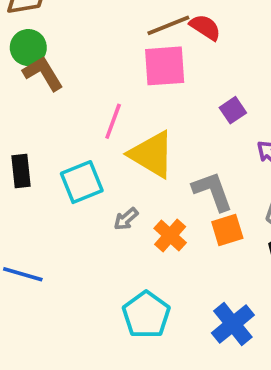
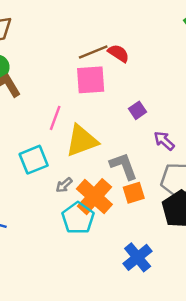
yellow triangle: (152, 154) -> (82, 141), turned -51
orange cross: (170, 236) -> (94, 197), size x1.6
cyan pentagon: (146, 315) -> (78, 218), moved

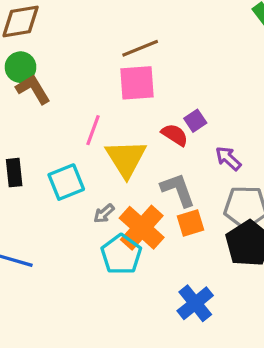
red semicircle: (119, 53) -> (175, 135), moved
yellow triangle: (82, 141) -> (126, 158), turned -42

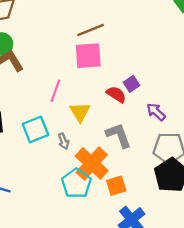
yellow triangle: (126, 158) -> (80, 112), size x0.7
gray arrow: (104, 214) -> (64, 141), moved, turned -70
orange square: (190, 223) -> (116, 186), moved

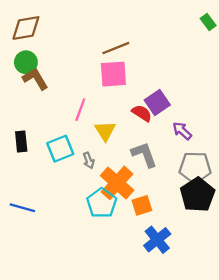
purple square: (131, 84) -> (157, 102), size x1.5

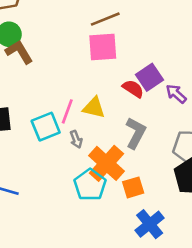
pink line: (80, 110) -> (67, 111), moved
yellow triangle: (105, 131) -> (94, 108), turned -45
purple arrow: (182, 131) -> (176, 94), moved
gray L-shape: (144, 155) -> (136, 133), turned 48

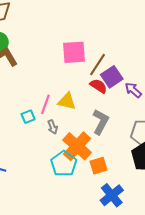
brown line: (105, 19) -> (97, 65), moved, turned -35
cyan square: (46, 127) -> (28, 117), size x0.6

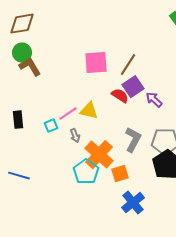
brown line: (97, 65) -> (128, 65), moved
pink line: (45, 104) -> (68, 114), turned 36
gray L-shape: (101, 122) -> (133, 140), moved

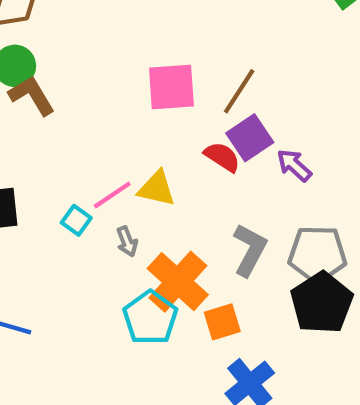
cyan square: (51, 126) -> (76, 220), turned -32

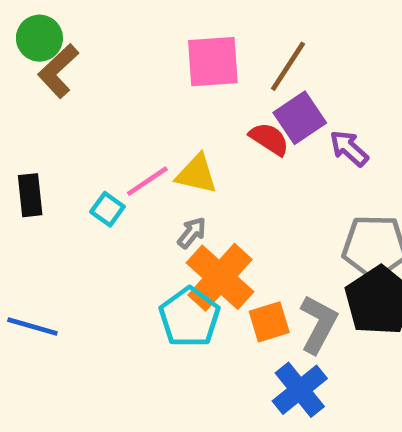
brown L-shape: (32, 95) -> (58, 71), turned -102
gray arrow: (127, 241) -> (192, 233), moved, turned -120
gray L-shape: (250, 250) -> (318, 324), moved

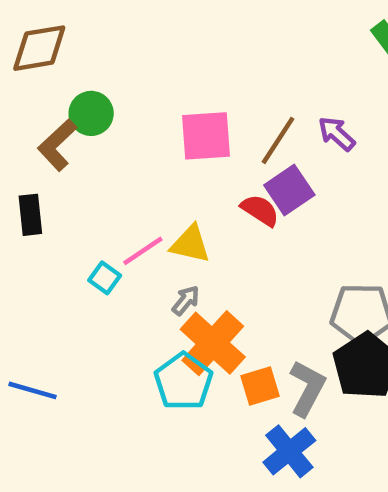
green circle: (39, 38) -> (91, 113), moved
purple arrow: (349, 148) -> (337, 134), moved
black rectangle: (30, 195) -> (30, 215), moved

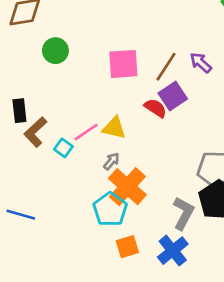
brown L-shape: (57, 145) -> (35, 132), moved
orange square: (260, 386) -> (127, 247), moved

